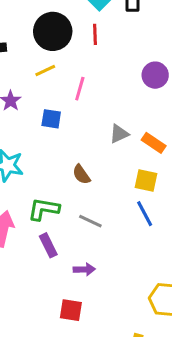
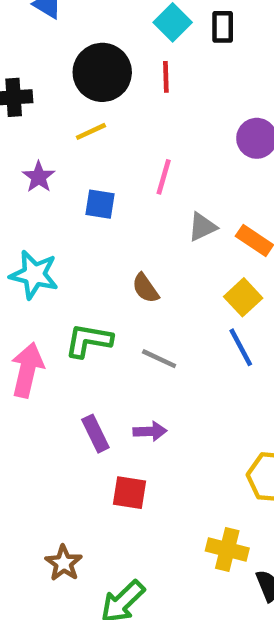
pink line: (80, 89) -> (164, 177), moved
yellow square: (146, 181) -> (243, 297), turned 35
purple rectangle: (48, 245) -> (95, 434), moved

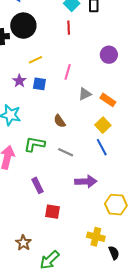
black circle: (102, 72) -> (23, 26), moved
yellow line: (91, 131) -> (35, 60), moved
purple star: (39, 177) -> (19, 81), moved
purple arrow: (150, 431) -> (86, 181), moved, size x1.5

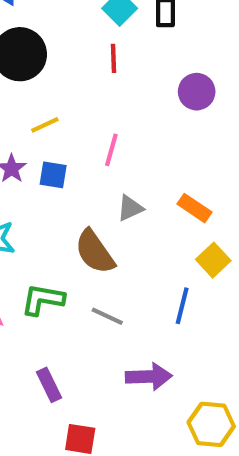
purple circle: (109, 55) -> (197, 92), moved
gray triangle: (85, 94) -> (130, 208), moved
brown semicircle: (60, 121) -> (95, 252), size x1.6
yellow square: (103, 125) -> (213, 260), moved
blue line: (102, 147) -> (182, 306), turned 42

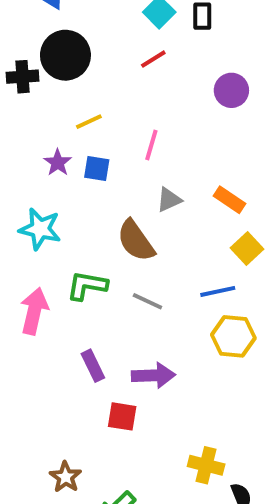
red line: (113, 58) -> (153, 59), turned 60
blue line: (182, 306) -> (218, 291), turned 64
purple arrow: (149, 377) -> (153, 375), moved
yellow hexagon: (211, 424) -> (233, 336), moved

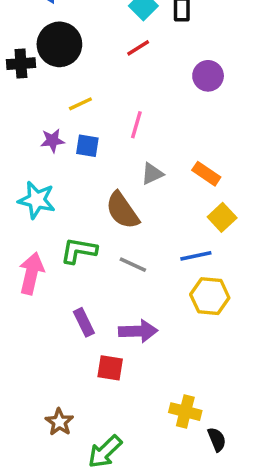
purple star: (58, 163) -> (52, 141), turned 30

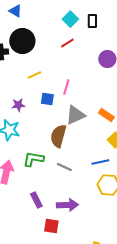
purple star: (52, 141) -> (18, 105), moved
blue square: (87, 146) -> (47, 99), moved
gray triangle: (152, 174) -> (75, 115), size x1.5
brown semicircle: (122, 210) -> (58, 136), turned 50

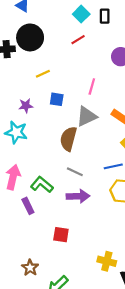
pink line: (66, 87) -> (92, 87), moved
green L-shape: (33, 159) -> (42, 185), moved, turned 30
purple rectangle: (36, 200) -> (28, 206), moved
purple arrow: (67, 205) -> (78, 196), moved

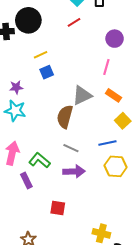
pink line: (92, 87) -> (106, 67), moved
blue square: (57, 99) -> (47, 72), moved, turned -32
purple star: (26, 106) -> (16, 87), moved

